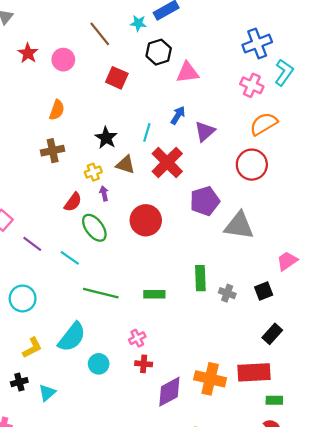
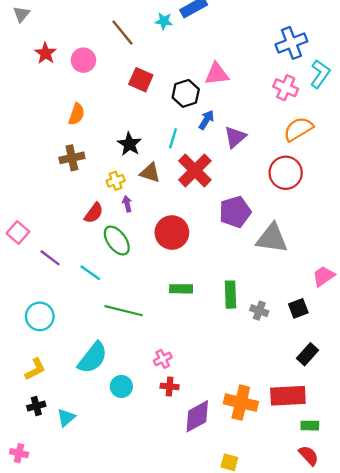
black hexagon: (159, 52) -> (186, 93), moved
green rectangle: (154, 294) -> (181, 289), moved
yellow L-shape: (32, 348) -> (35, 369), moved

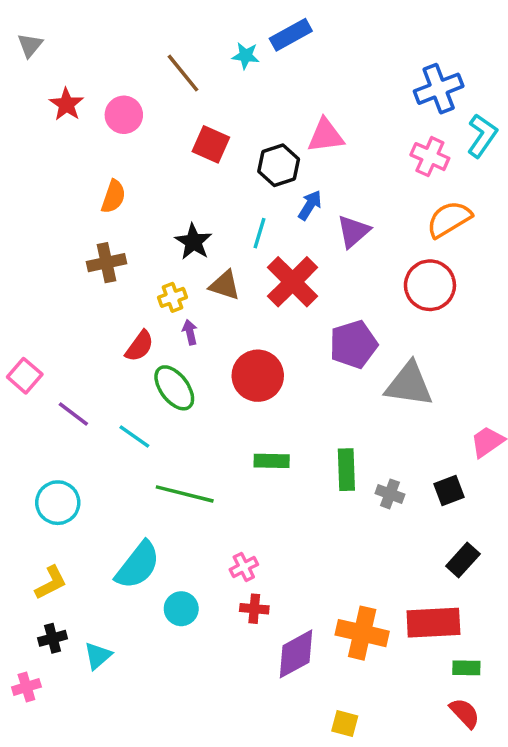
pink cross: (19, 453) -> (26, 687), moved, turned -30

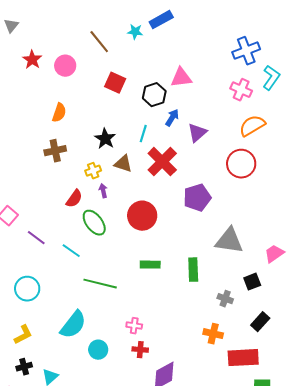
gray triangle: (409, 384) -> (229, 241), moved
gray cross: (390, 494) -> (225, 299), moved
pink cross: (244, 567) -> (134, 326), turned 35
orange cross: (362, 633) -> (213, 334), moved, size x0.7

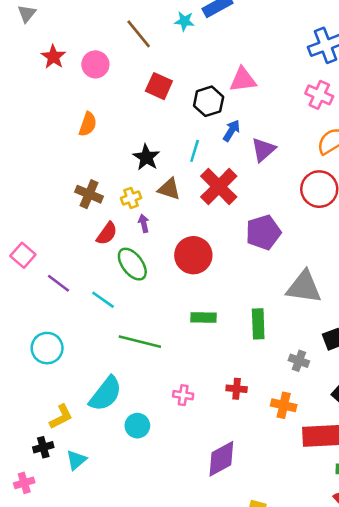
brown cross: (55, 151) -> (89, 194), moved, turned 35
yellow L-shape: (23, 335) -> (61, 417), moved
red cross: (140, 350) -> (237, 389), moved

